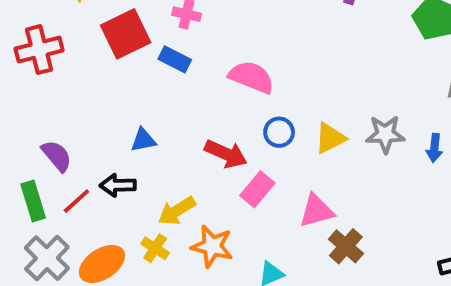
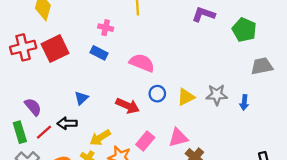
red square: (126, 34) -> (55, 49), moved
blue triangle: (143, 140) -> (81, 98), turned -32
pink rectangle: (257, 189) -> (145, 141), moved

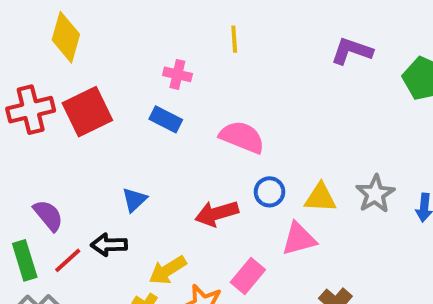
gray star: (217, 95) -> (375, 194), turned -30
yellow triangle: (186, 97) -> (320, 198), turned 30
red arrow: (128, 106) -> (217, 213), turned 140
pink triangle: (178, 138) -> (299, 239), moved

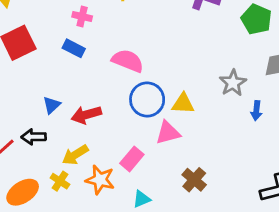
blue circle: (269, 192) -> (147, 99), size x1.6
gray star: (375, 194) -> (233, 83), moved
red arrow: (217, 213) -> (86, 115), moved

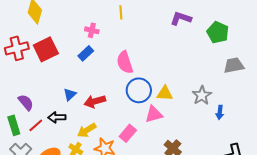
blue rectangle: (74, 48) -> (86, 53), turned -70
pink semicircle: (128, 61) -> (125, 62), turned -130
gray star: (233, 83) -> (202, 95), moved
blue arrow: (256, 111) -> (220, 112), moved

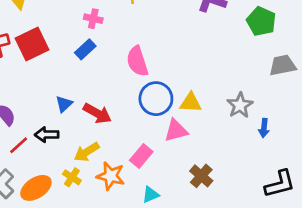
red arrow: (95, 101) -> (97, 113), turned -135

